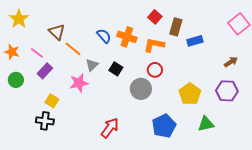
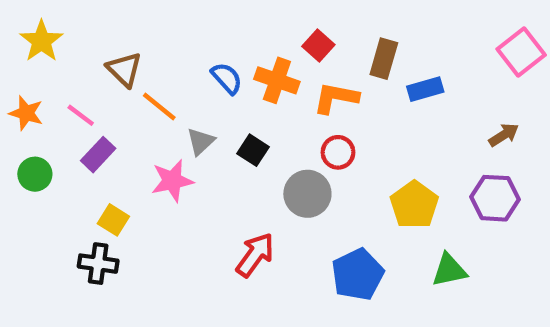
red square: (155, 17) -> (318, 45), moved
red arrow: (110, 128) -> (255, 255), moved

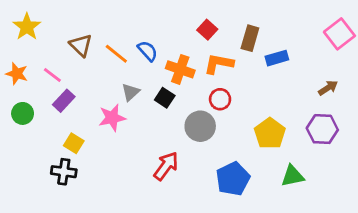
orange cross: (277, 80) -> (180, 69), moved
orange line: (159, 107) -> (116, 54), moved

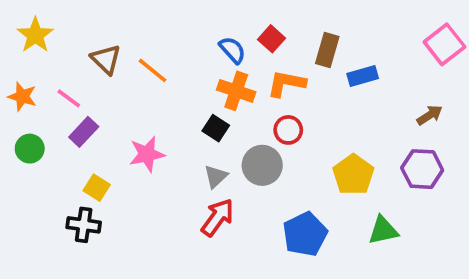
blue semicircle: (148, 51) -> (232, 50), moved
gray triangle: (131, 92) -> (216, 176), moved

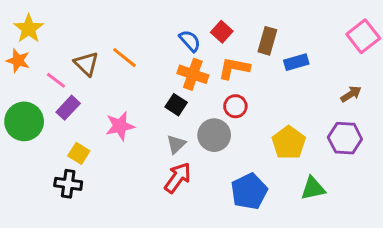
brown triangle: (106, 59) -> (86, 64), moved
orange star: (22, 96) -> (18, 61), moved
green circle: (30, 149) -> (24, 121), size x1.6

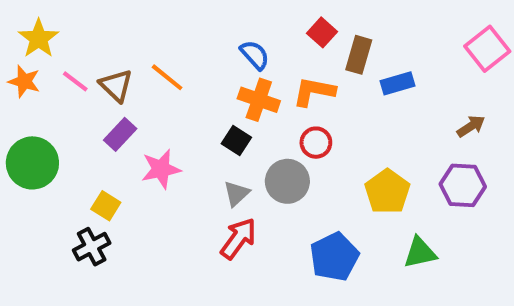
red square: (222, 32) -> (322, 32), moved
pink line: (56, 80) -> (75, 81), moved
purple rectangle: (68, 108) -> (120, 134), moved
black cross: (68, 184) -> (92, 247), turned -36

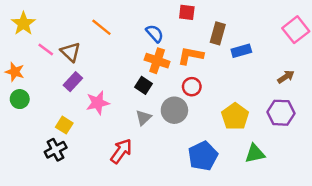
red square: (322, 32) -> (187, 12), moved, turned -35
orange line: (167, 77) -> (101, 27), moved
orange star: (24, 81) -> (15, 72), moved
green circle: (32, 163) -> (20, 99), size x0.6
red arrow: (238, 238) -> (121, 151), moved

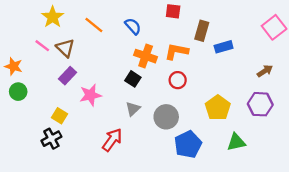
yellow star: (23, 24) -> (53, 17), moved
blue semicircle: (155, 33) -> (133, 26), moved
gray circle: (174, 110) -> (166, 117), moved

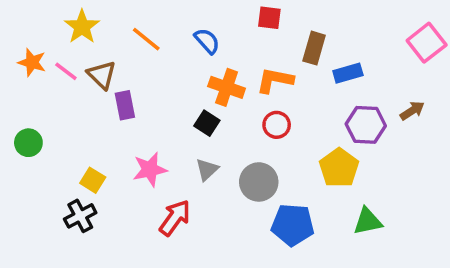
orange star: (14, 66) -> (32, 62), moved
purple rectangle: (67, 76) -> (125, 105), moved, turned -54
pink star: (90, 95) -> (150, 169), moved
purple hexagon: (260, 104) -> (366, 125), moved
blue pentagon: (188, 144) -> (293, 225), turned 30

